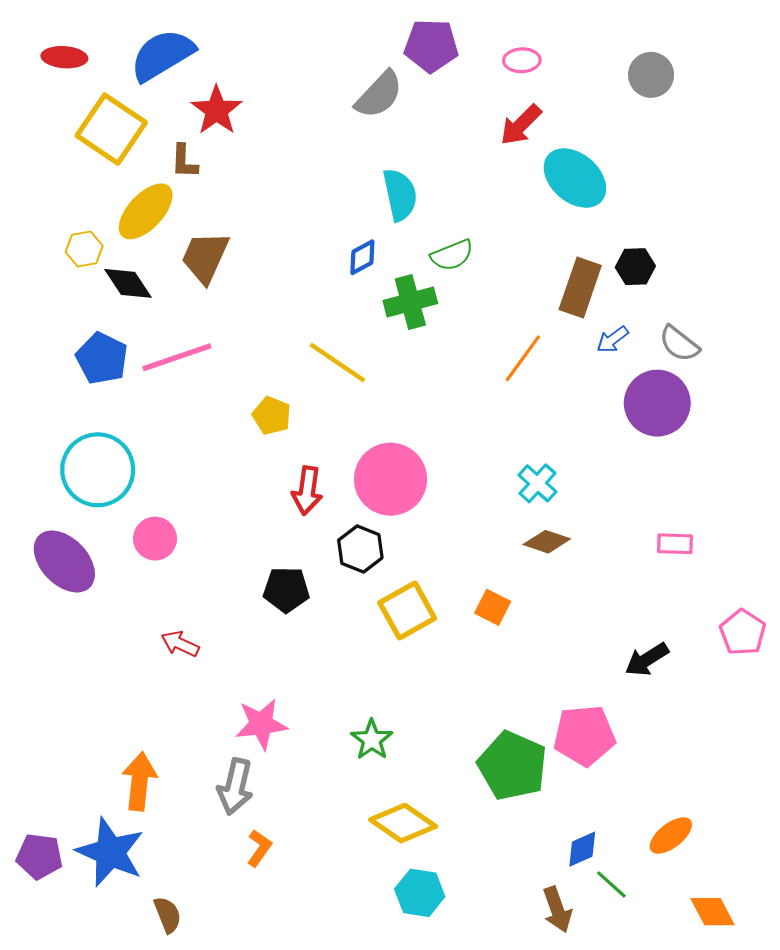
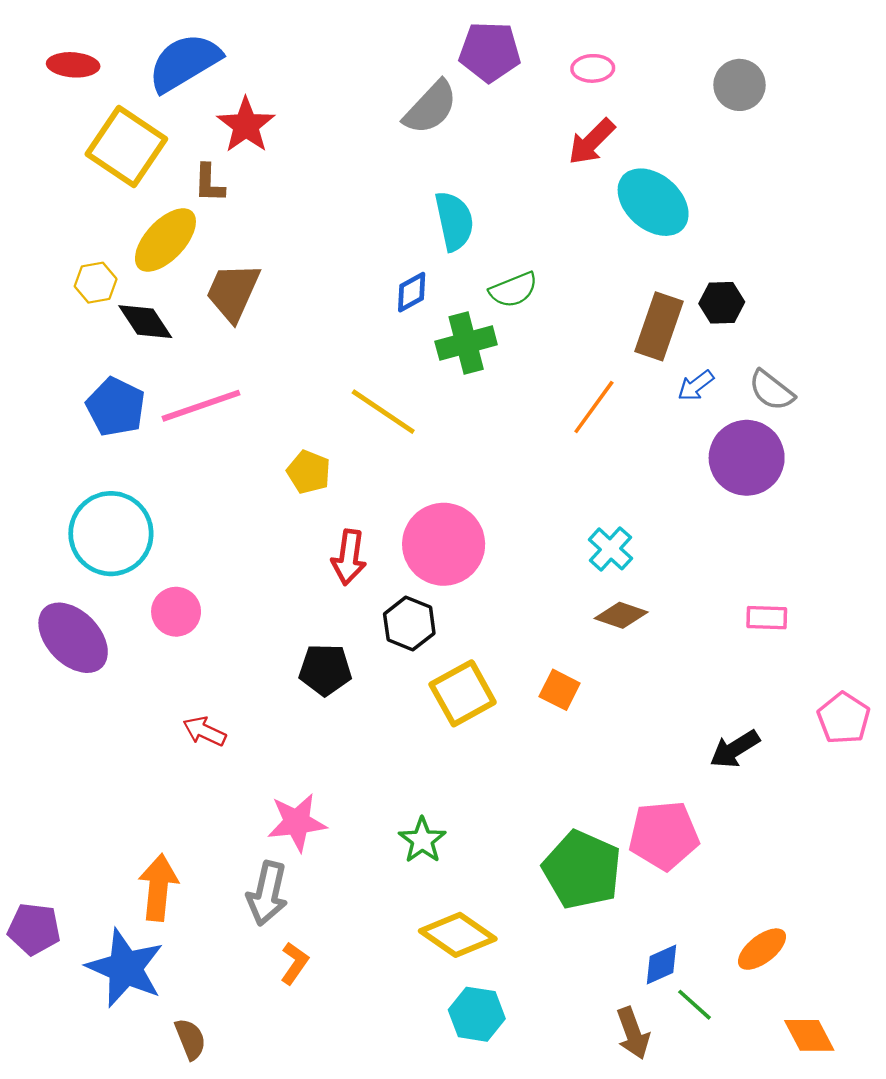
purple pentagon: (39, 856) -> (34, 929), moved

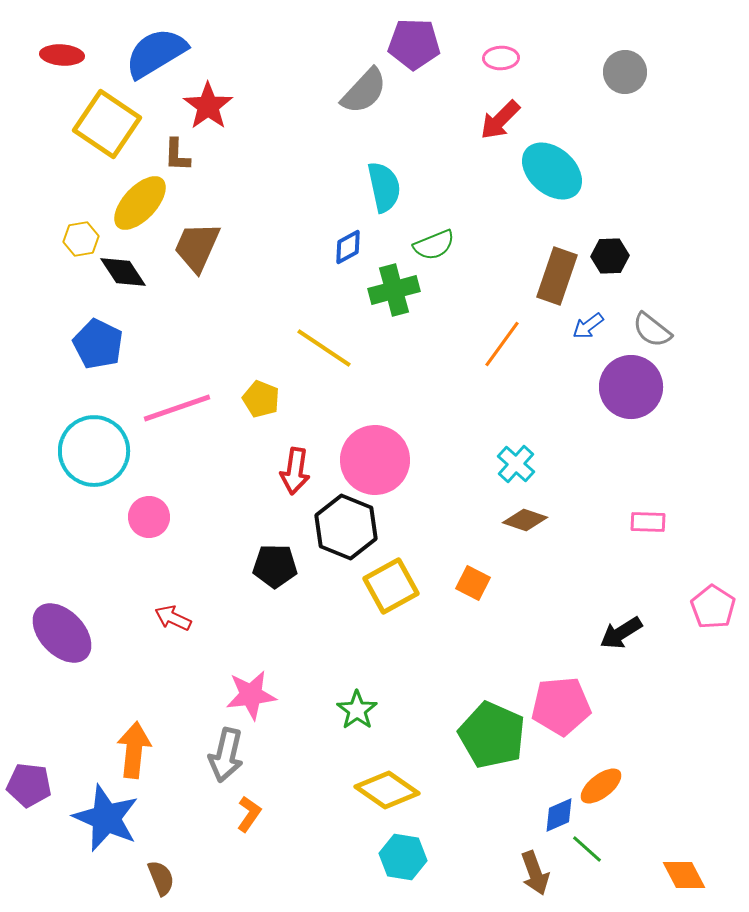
pink line: (201, 406) -> (177, 408), moved
black hexagon: (409, 624) -> (346, 527), size x1.4
purple ellipse: (73, 638) -> (62, 633), moved
orange ellipse: (762, 949) -> (601, 786), moved

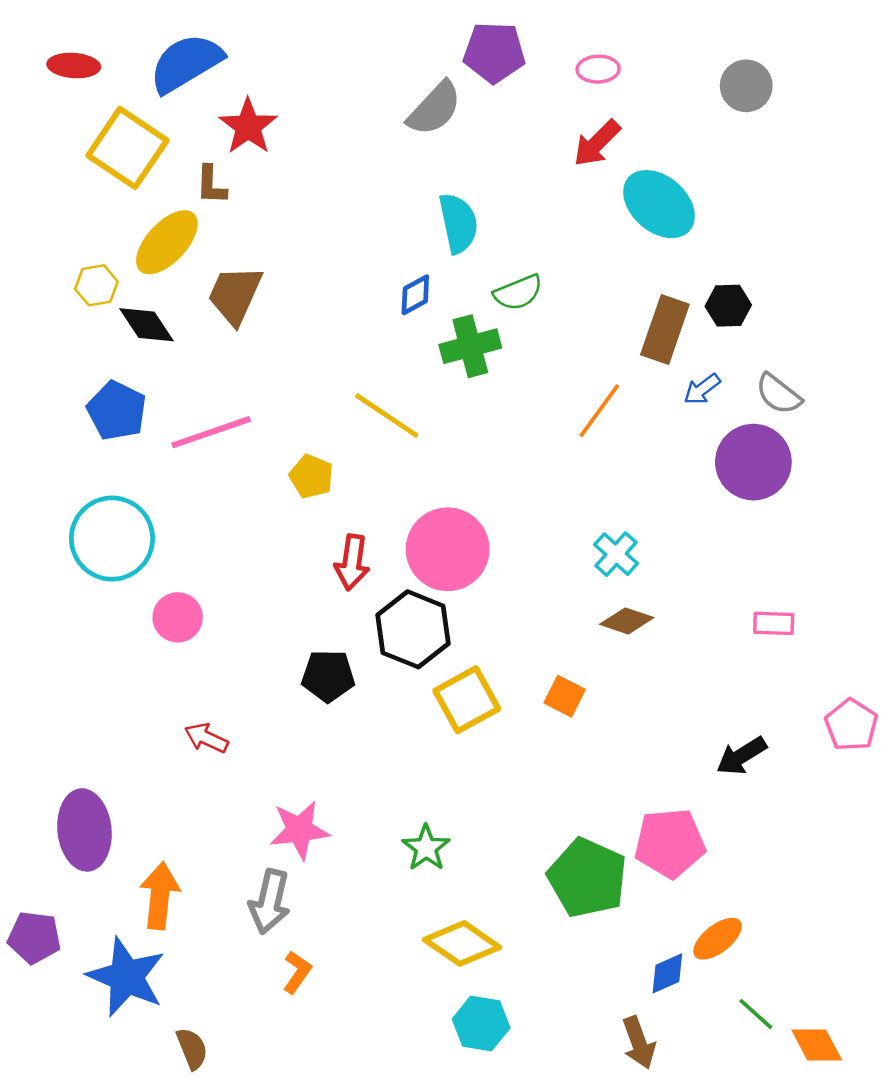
pink line: (177, 408) -> (211, 432), moved
purple ellipse: (62, 633) -> (84, 830), moved, turned 38
green line: (587, 849) -> (756, 1014), moved

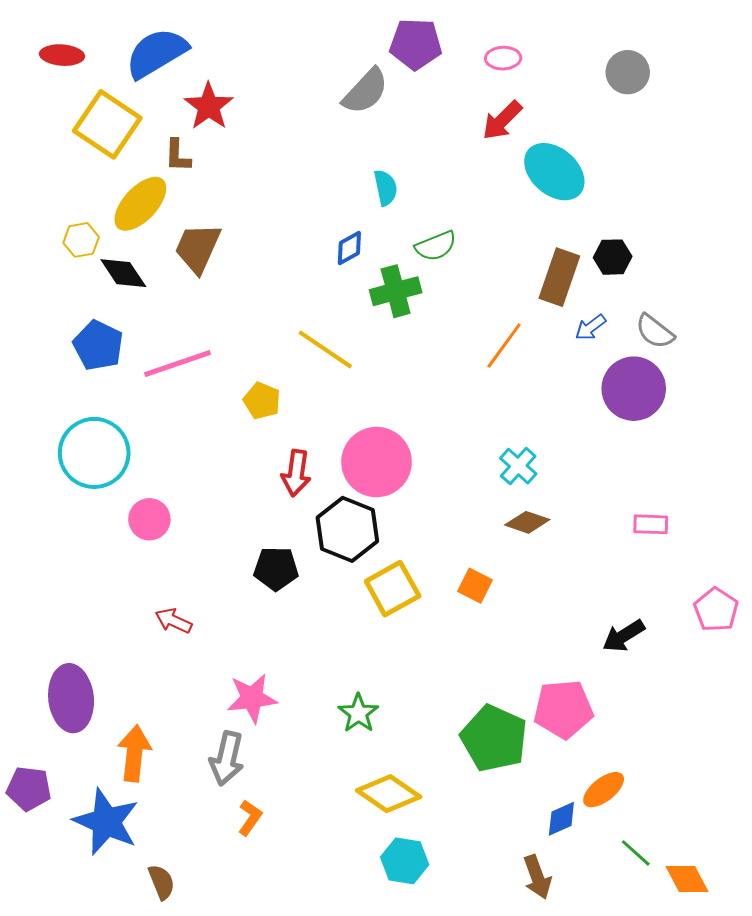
cyan semicircle: (458, 223) -> (386, 188), size x0.7

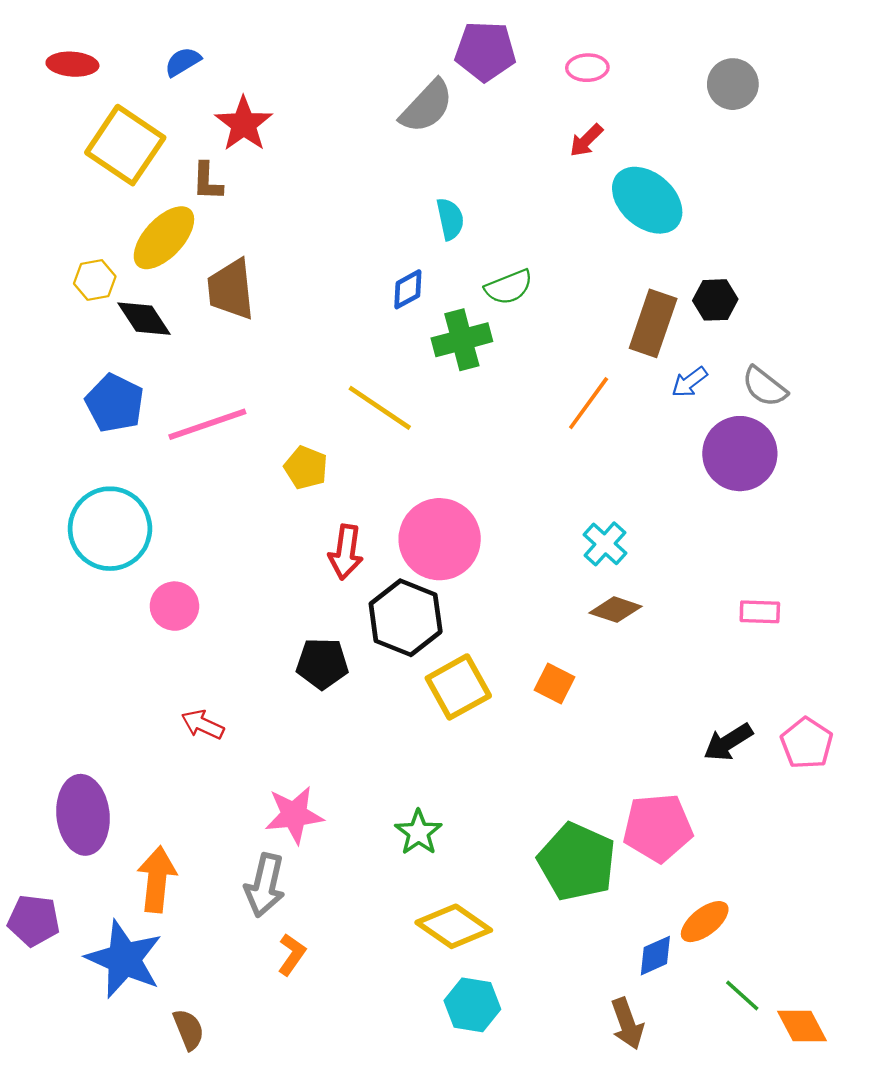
blue semicircle: (156, 53) -> (183, 62), size x0.5
red arrow: (502, 120) -> (586, 140), size x0.7
brown trapezoid: (198, 248) -> (231, 289), turned -30
pink pentagon: (716, 610) -> (807, 743), moved

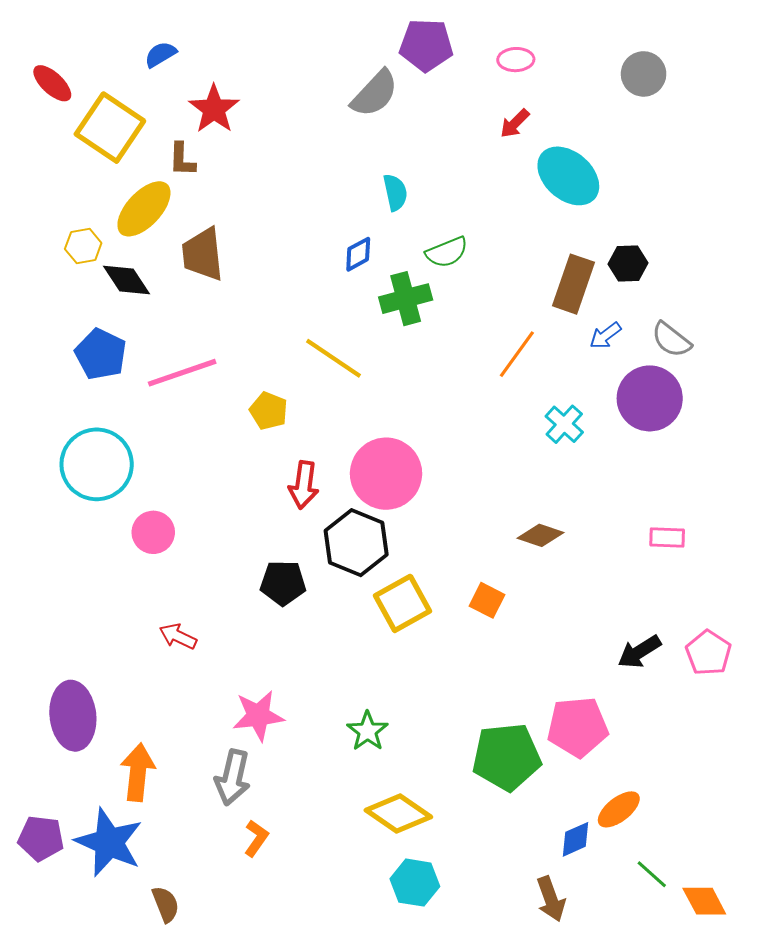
red ellipse: (72, 64) -> (52, 83), moved, turned 39
cyan cross: (605, 544) -> (564, 424), moved
green pentagon: (577, 862) -> (507, 757), turned -30
purple pentagon: (34, 920) -> (41, 838), moved

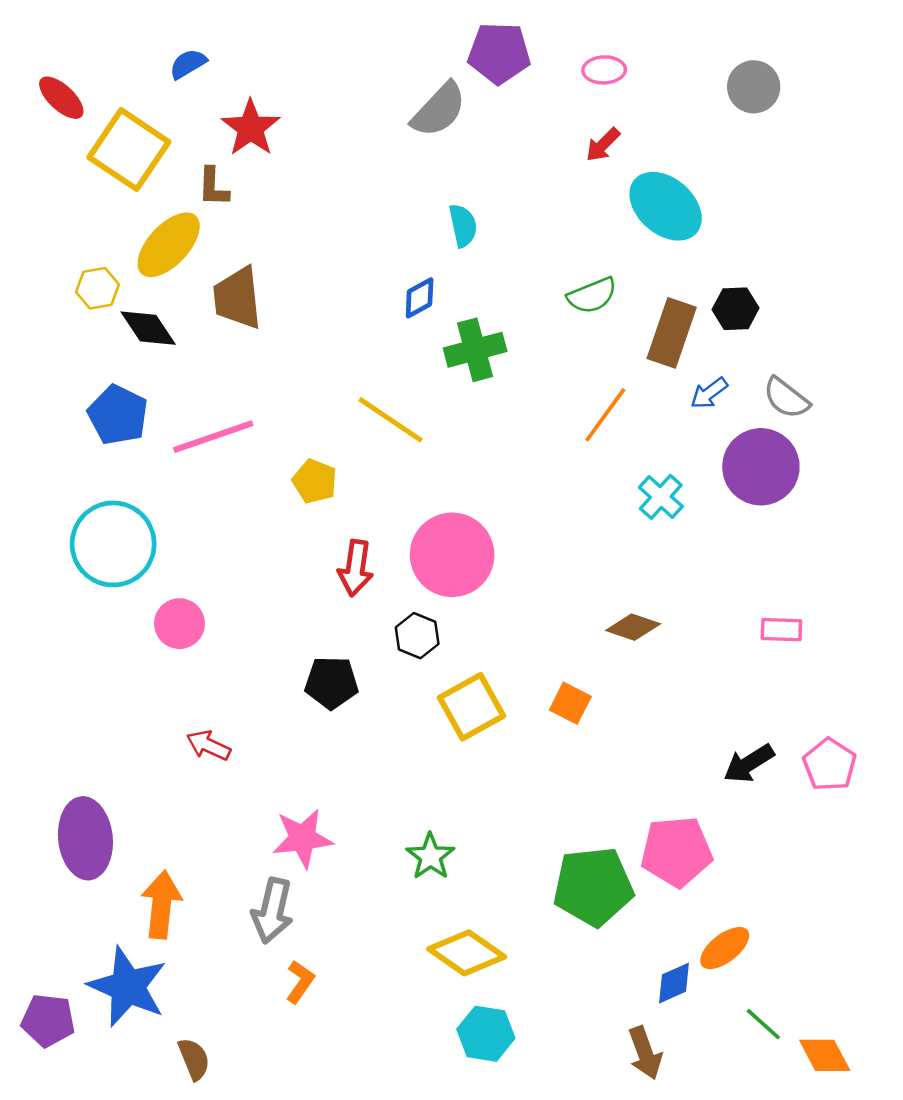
green semicircle: (447, 252) -> (592, 295), moved
black hexagon: (356, 543) -> (417, 636), size x0.6
purple pentagon: (41, 838) -> (48, 1020), moved

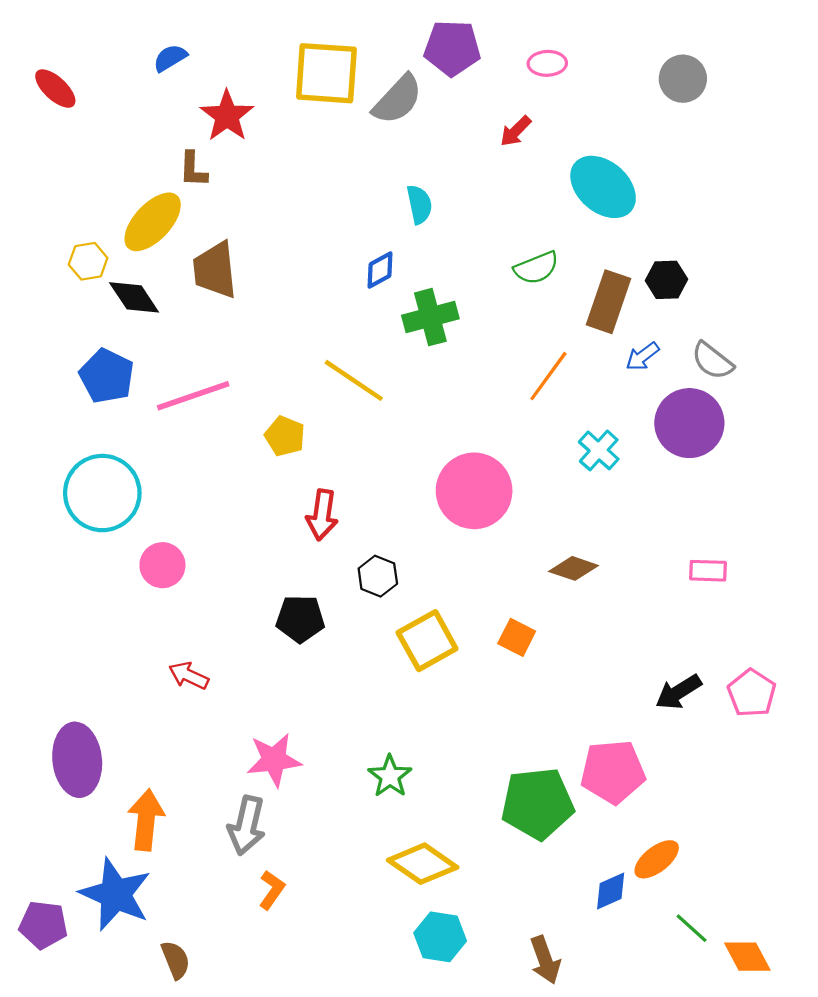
red arrow: (603, 145) -> (516, 131), moved
yellow square: (129, 150) -> (326, 73), moved, turned -30
pink circle: (452, 555) -> (474, 491), moved
brown arrow: (645, 1053) -> (545, 960), moved

